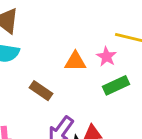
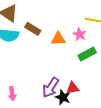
brown rectangle: (41, 91) -> (33, 29), moved

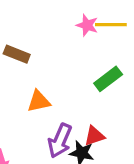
pink star: (80, 34) -> (87, 25), moved
orange triangle: (58, 39) -> (39, 101), moved

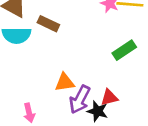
orange triangle: (39, 101) -> (65, 82), moved

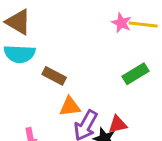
brown rectangle: (48, 24) -> (54, 76), moved

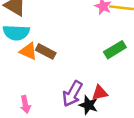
orange triangle: (70, 107) -> (28, 51), moved, turned 30

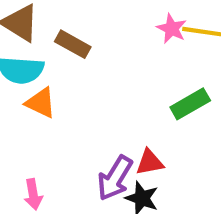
brown rectangle: (46, 51) -> (73, 44), moved
red triangle: (100, 93) -> (150, 162), moved

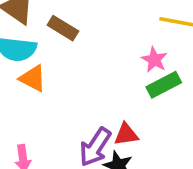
pink star: (172, 29) -> (154, 60), moved

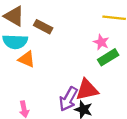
red triangle: (126, 134) -> (87, 90), size x1.5

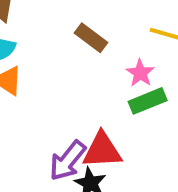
brown rectangle: (43, 27) -> (91, 38), moved

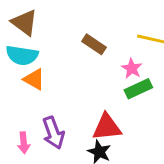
purple arrow: (68, 161) -> (53, 133), moved, turned -56

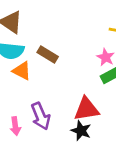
brown rectangle: (94, 44) -> (48, 55), moved

